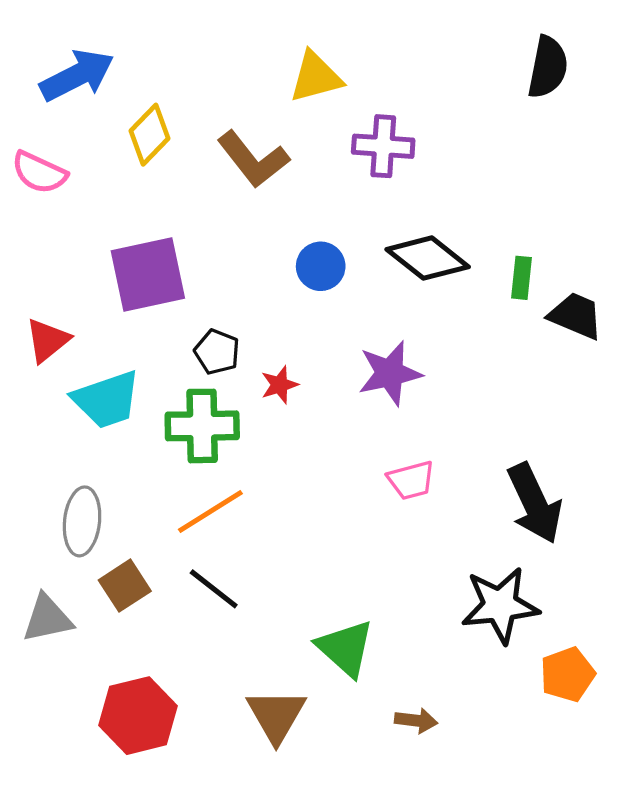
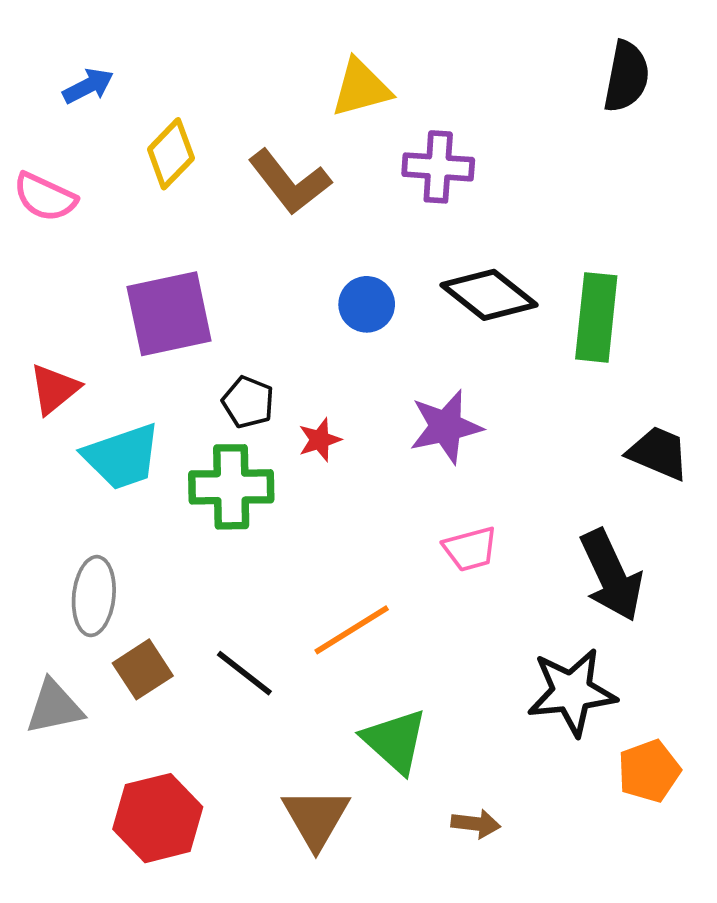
blue arrow: (77, 75) -> (88, 86), size x0.6
green rectangle: (521, 278) -> (596, 317), size x1.8
black trapezoid: (576, 316) -> (658, 453), moved
orange line: (210, 512) -> (352, 630), moved

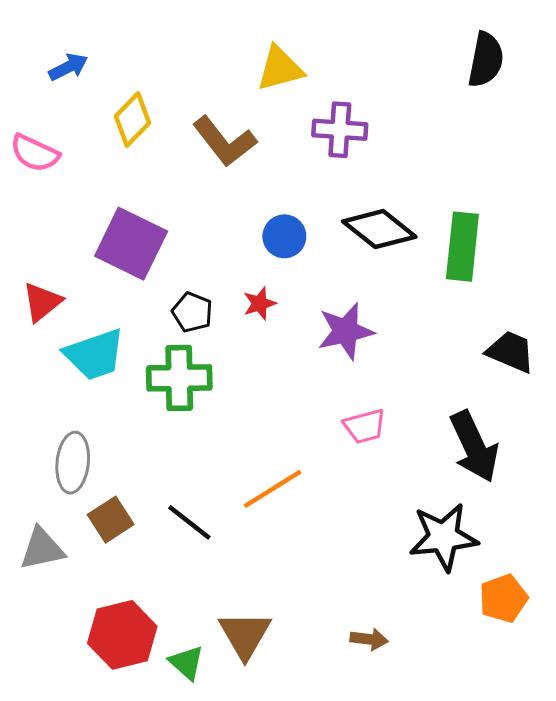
purple square: (169, 314) -> (131, 244), turned 38
red star: (320, 440) -> (260, 303), moved
green triangle: (395, 741) -> (187, 663), moved, size x0.7

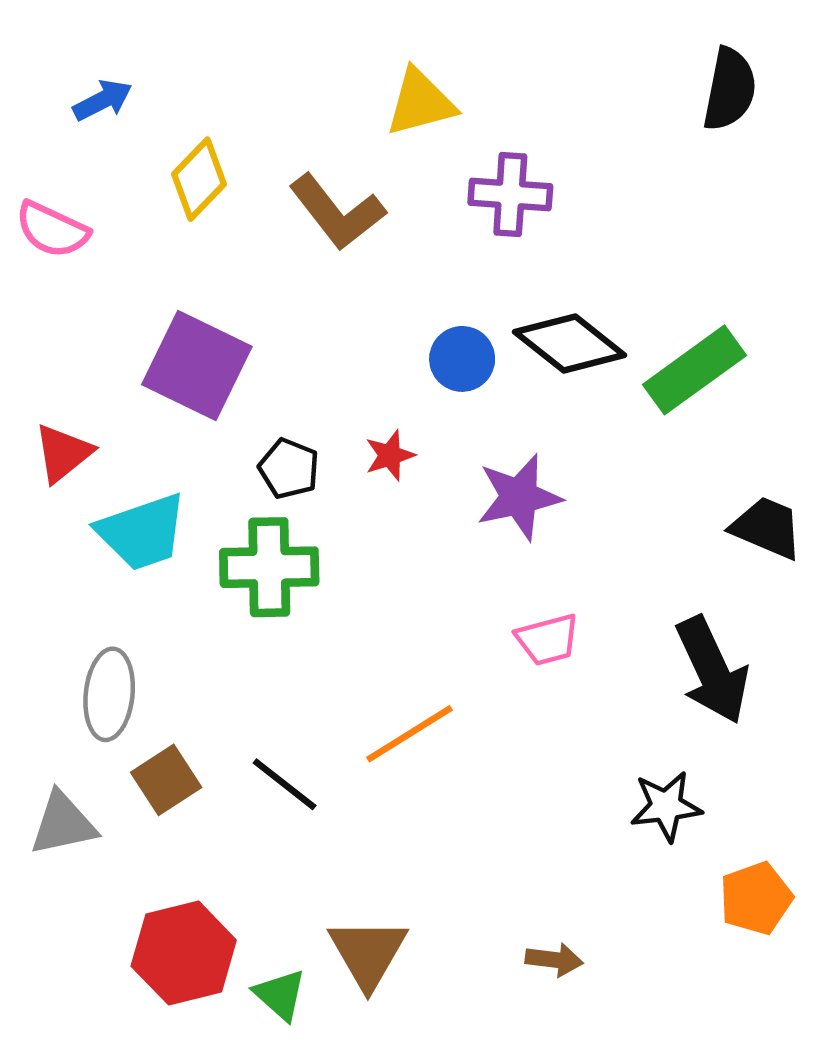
blue circle: (284, 236) -> (462, 359), moved
green rectangle: (462, 247) -> (695, 370), turned 48
black star: (443, 537) -> (666, 806), size x0.7

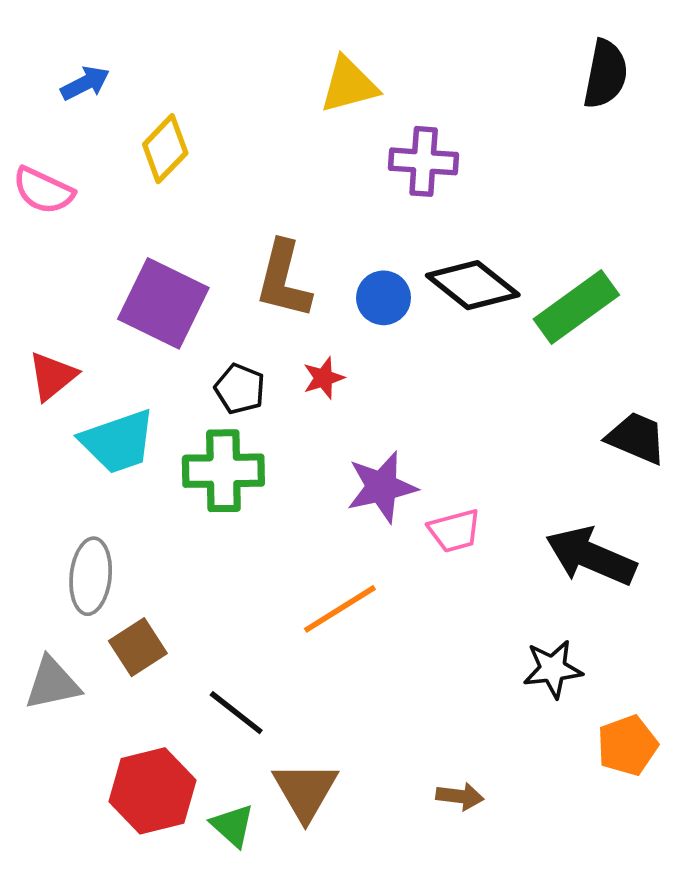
brown L-shape: (337, 212) -> (283, 280), moved, turned 52
purple star: (519, 497) -> (382, 487), moved
black arrow: (712, 670) -> (591, 556), turned 138
black line: (285, 784) -> (236, 713), moved

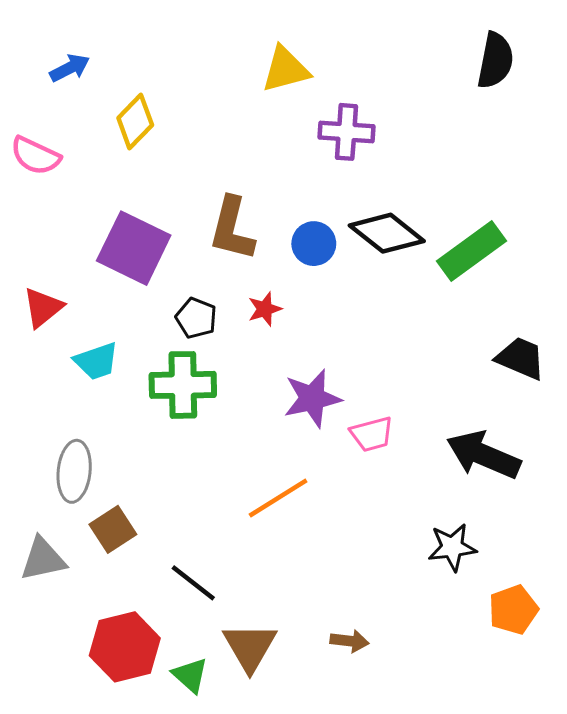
cyan trapezoid: (118, 442) -> (96, 361), size x0.7
brown arrow: (460, 796) -> (350, 641), moved

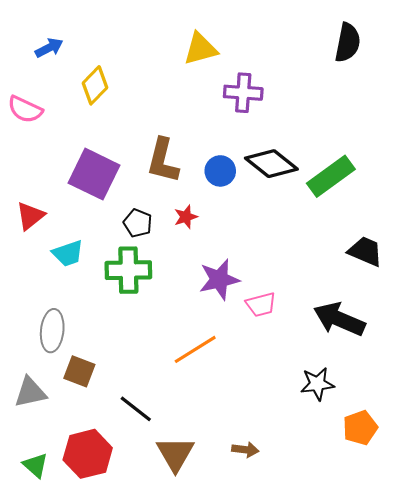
brown square: (113, 529) -> (79, 371), turned -36
green triangle: (190, 675) -> (35, 465), moved

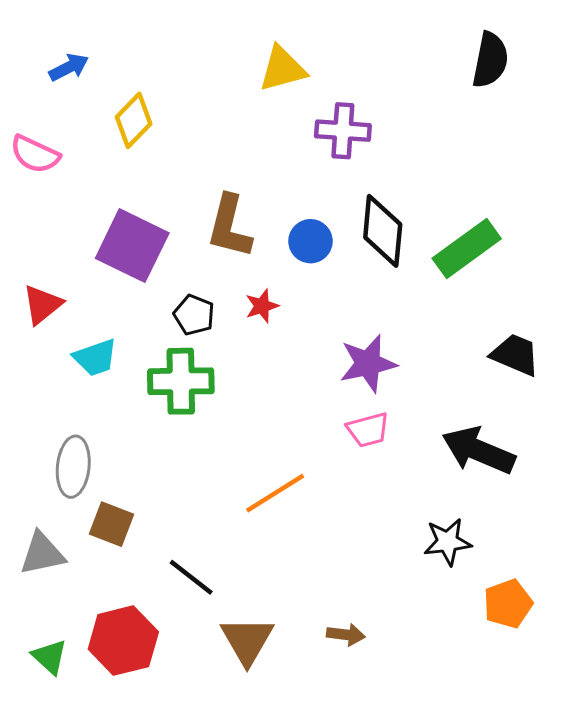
black diamond: (271, 164) -> (383, 231), turned 57
purple star: (219, 280) -> (368, 364), moved

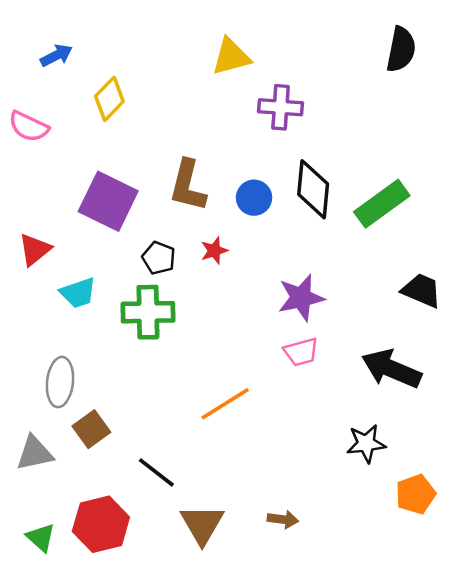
brown square: (112, 524) -> (91, 429), turned 33

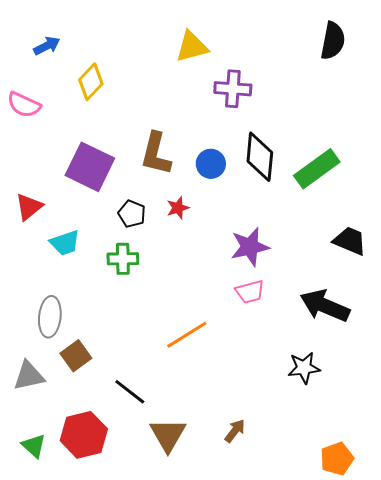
green cross: (148, 312) -> (123, 259), size x0.7
orange pentagon: (416, 494) -> (337, 459), moved
brown arrow: (283, 519) -> (235, 431), turned -60

